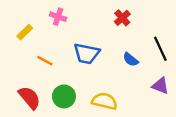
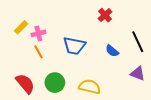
pink cross: (58, 17) -> (38, 33), moved, turned -32
orange line: (45, 61) -> (38, 52), turned 32

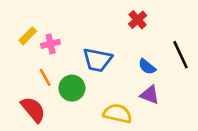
orange line: (38, 52) -> (45, 77), moved
purple triangle: (138, 73) -> (150, 95), moved
green circle: (55, 83) -> (72, 88), moved

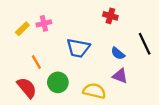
red cross: (138, 20) -> (110, 16), turned -32
pink cross: (51, 44) -> (44, 23), moved
green circle: (72, 88) -> (58, 82), moved

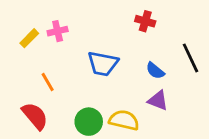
green circle: (58, 82) -> (89, 122), moved

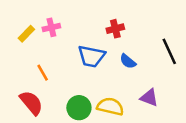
red cross: (145, 21) -> (115, 29), moved, turned -30
blue semicircle: (155, 71) -> (128, 61), moved
purple triangle: (158, 100) -> (149, 98), moved

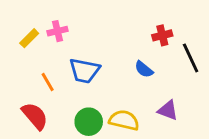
red cross: (115, 29) -> (162, 35), moved
blue trapezoid: (92, 56) -> (84, 71), moved

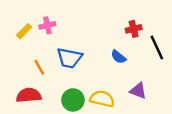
red semicircle: (35, 116) -> (29, 95), turned -55

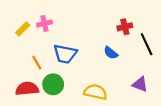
purple triangle: (138, 91) -> (140, 84), moved
green circle: (73, 100) -> (53, 84), moved

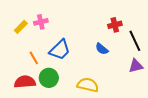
blue trapezoid: (65, 54) -> (60, 50), turned -55
purple triangle: (140, 84) -> (136, 66), moved, turned -35

